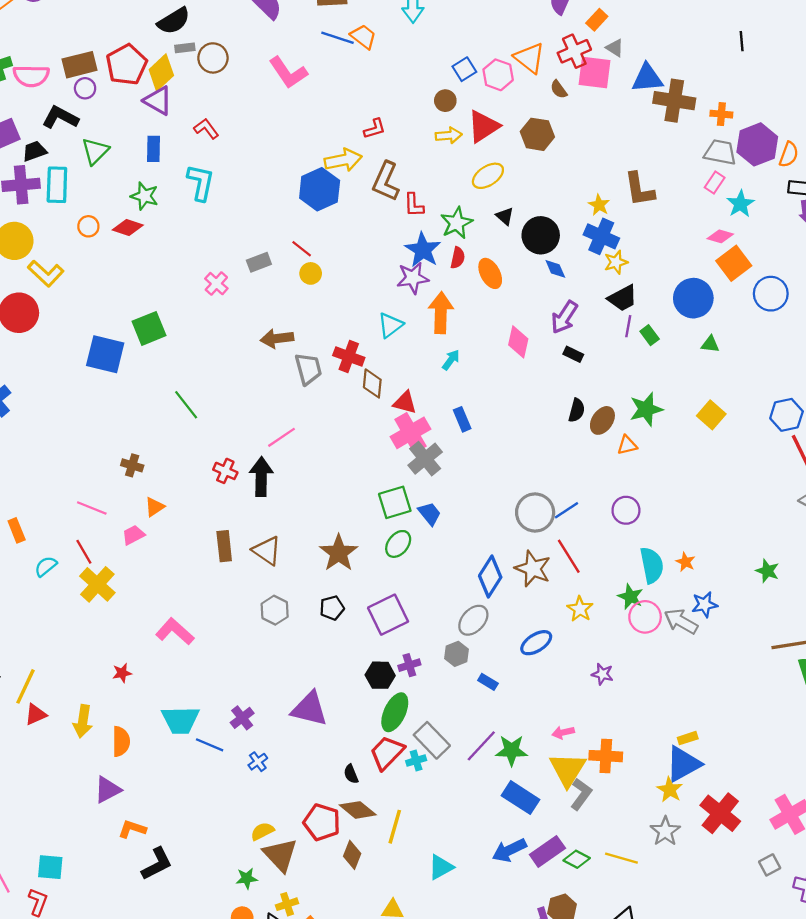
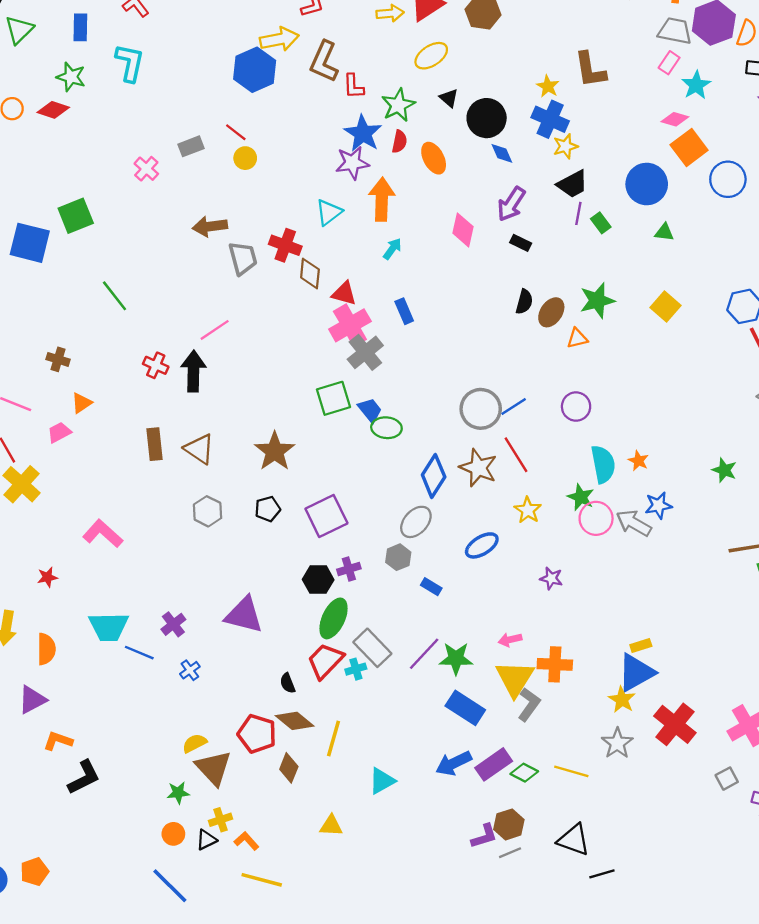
green ellipse: (398, 544) -> (386, 428), moved, turned 56

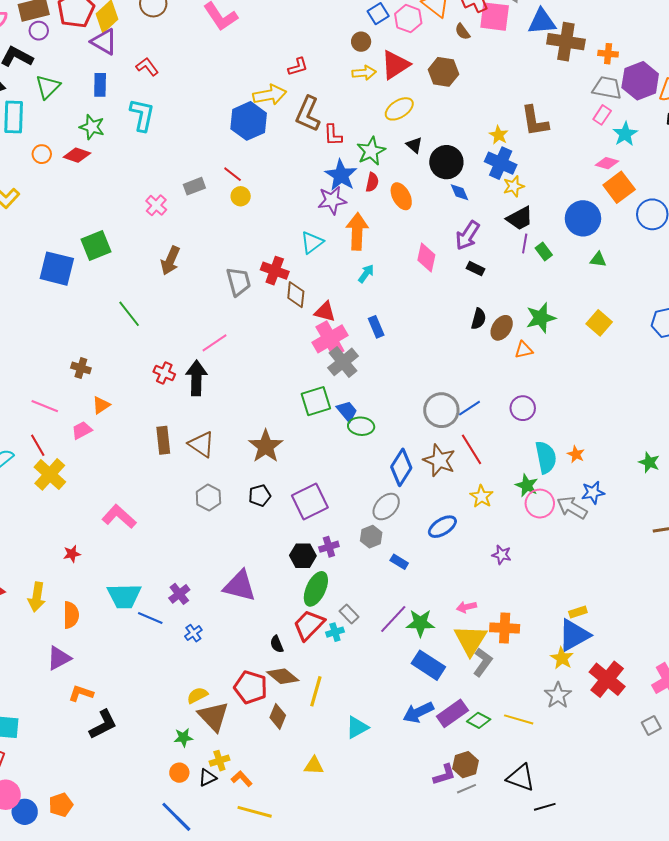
brown arrow: (210, 226) -> (170, 261), moved, turned -60
gray rectangle: (372, 648) -> (349, 614), size x0.6

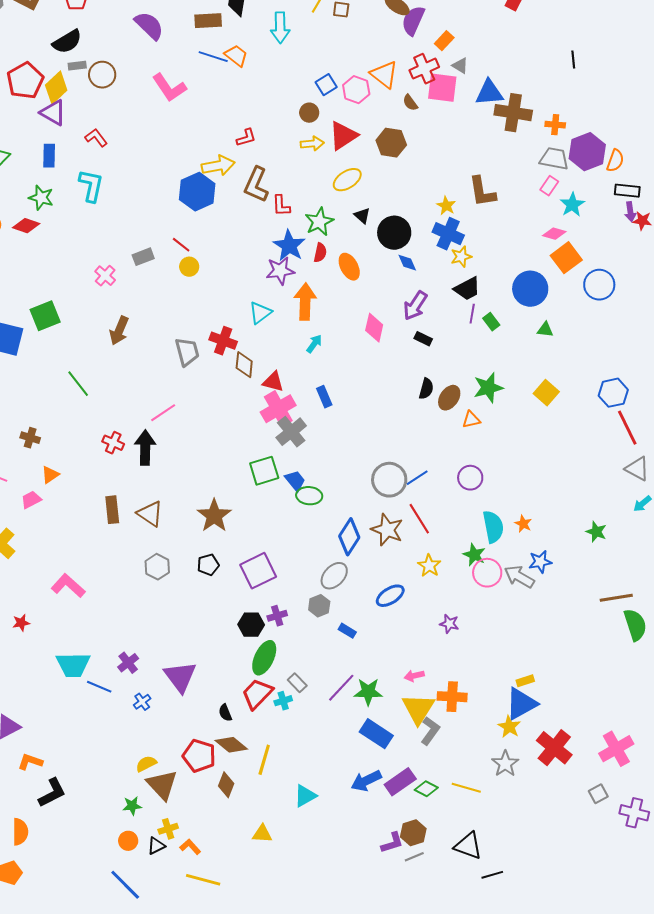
purple triangle: (240, 586) -> (180, 677), moved, turned 39
orange semicircle: (71, 615) -> (20, 832), moved

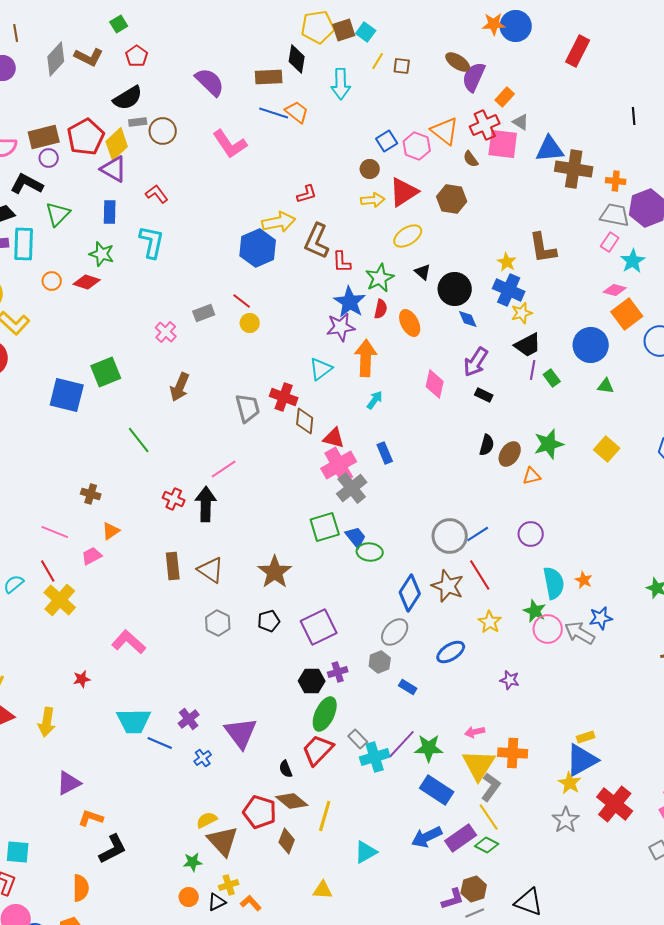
cyan cross: (283, 701) -> (375, 757), moved, size x1.6
yellow line: (466, 788) -> (489, 817), moved, turned 40

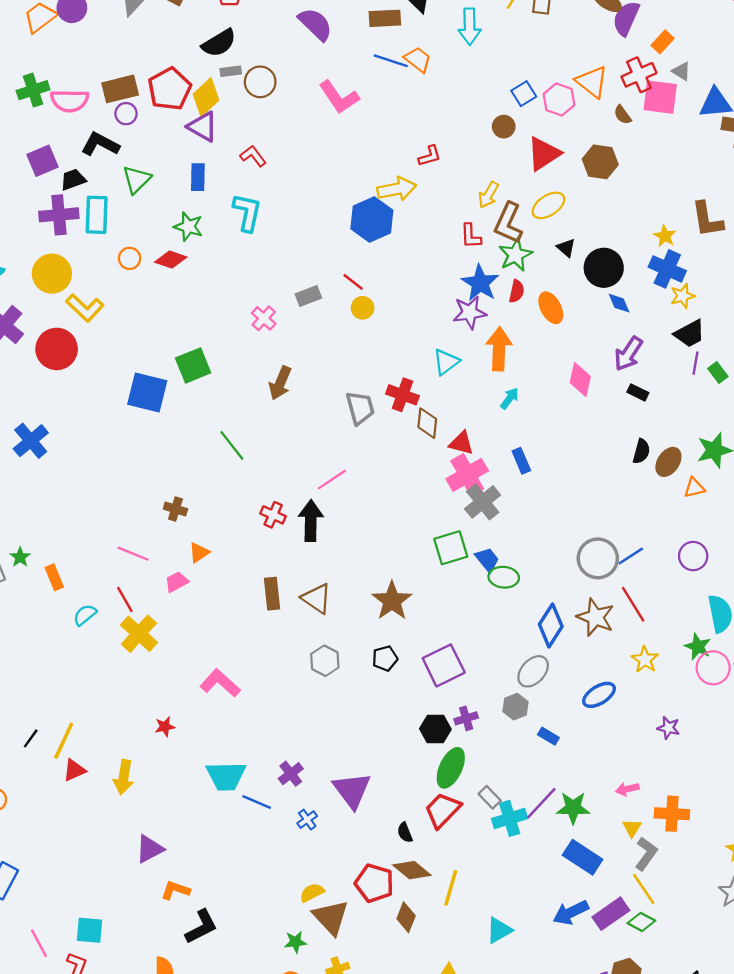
yellow arrow: (373, 200) -> (488, 195), moved, turned 125
brown L-shape: (317, 241) -> (508, 223), moved
yellow triangle: (479, 765) -> (632, 828), size x0.5

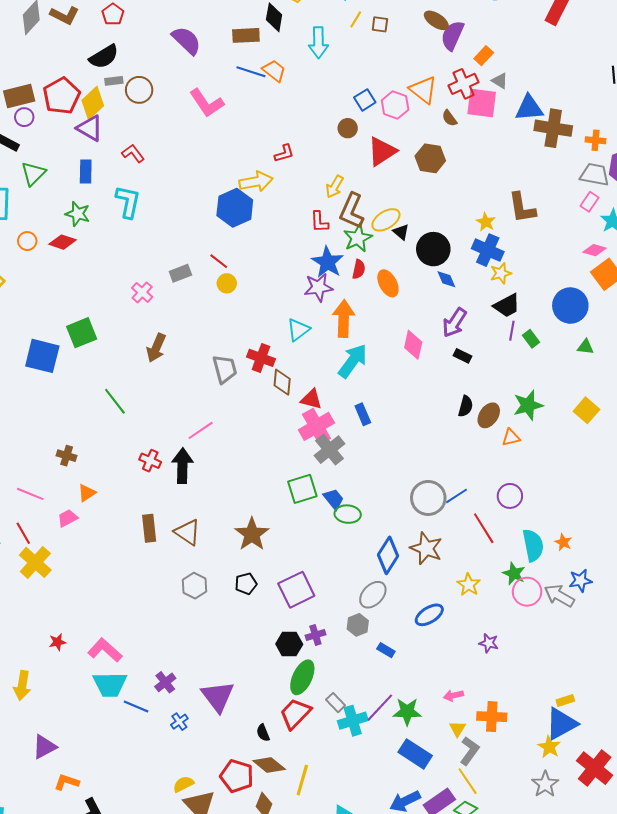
yellow ellipse: (548, 205) -> (386, 220), moved
cyan arrow: (510, 398) -> (353, 361), size x1.8
red line: (633, 604) -> (484, 528), moved
pink L-shape: (220, 683) -> (105, 650), moved

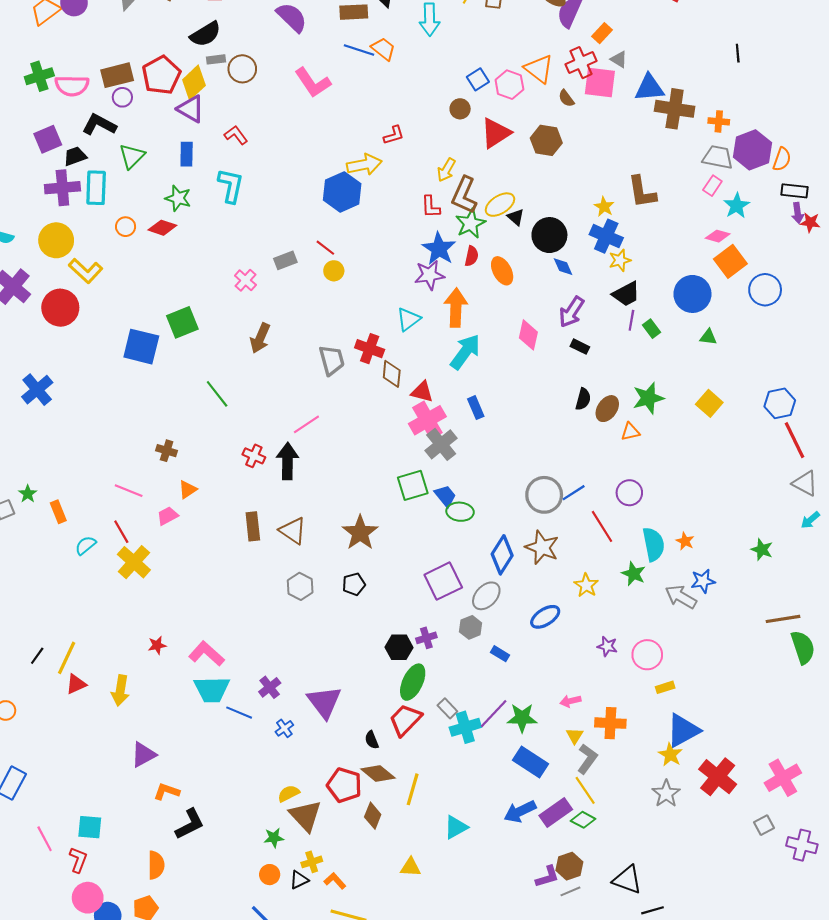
purple square: (296, 590) -> (443, 581), moved
pink circle: (527, 592) -> (647, 655), moved
yellow rectangle: (565, 700) -> (665, 687), moved

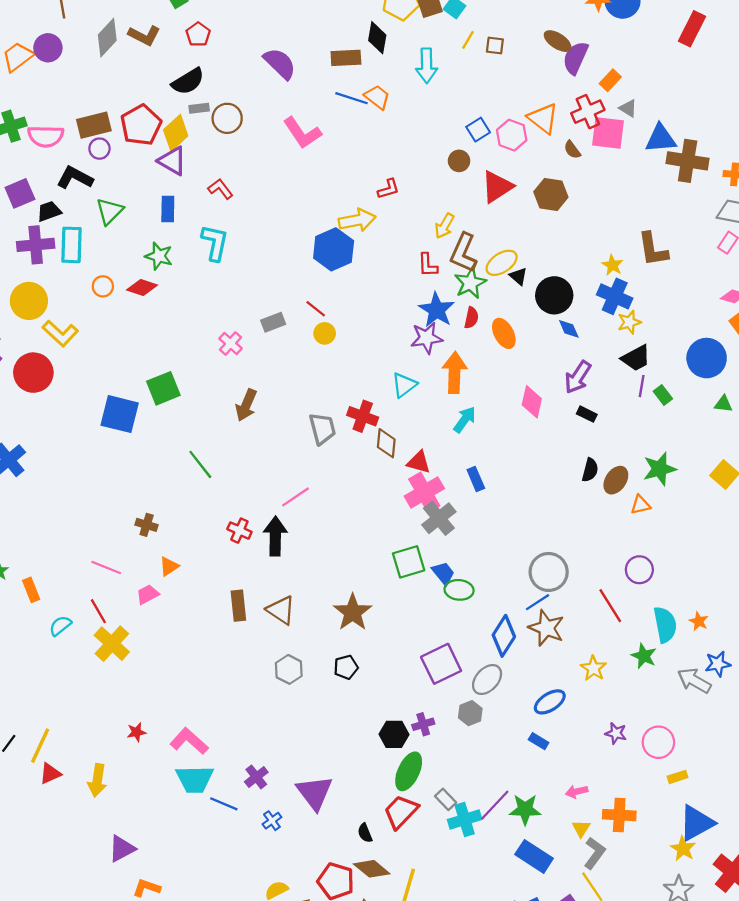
cyan arrow: (465, 352) -> (465, 420), size x0.7
blue line: (574, 493) -> (537, 602), moved
blue rectangle: (500, 654) -> (539, 741), moved

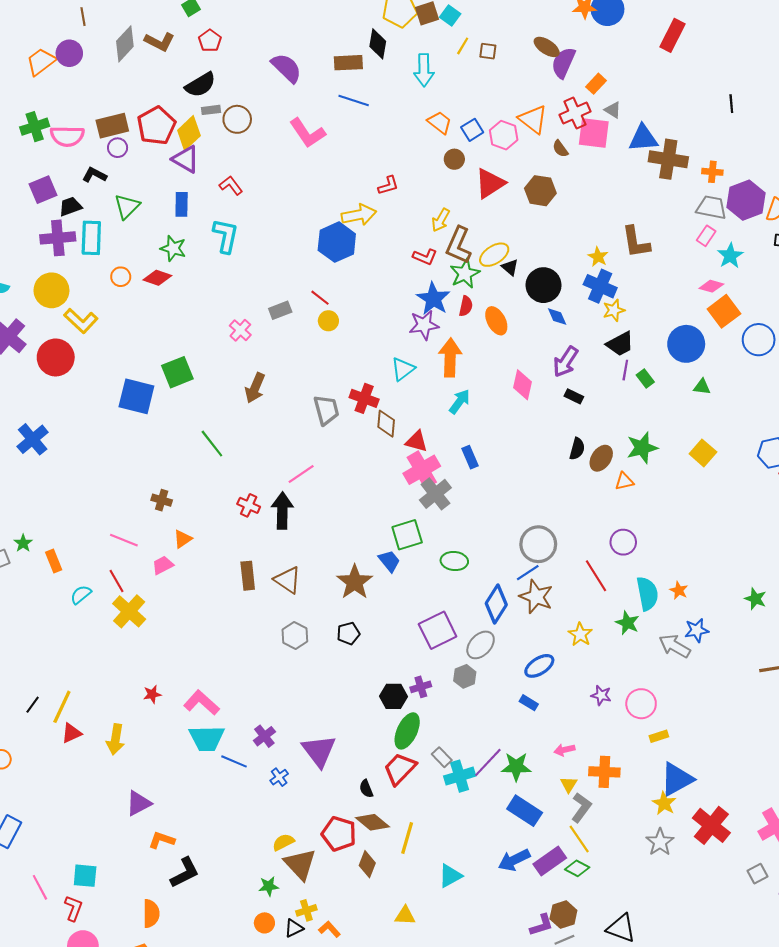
orange trapezoid: (377, 97) -> (440, 122), moved
black L-shape: (75, 178) -> (94, 175), size x0.7
red L-shape: (428, 265) -> (425, 257), turned -65
blue trapezoid: (443, 573) -> (389, 561), moved

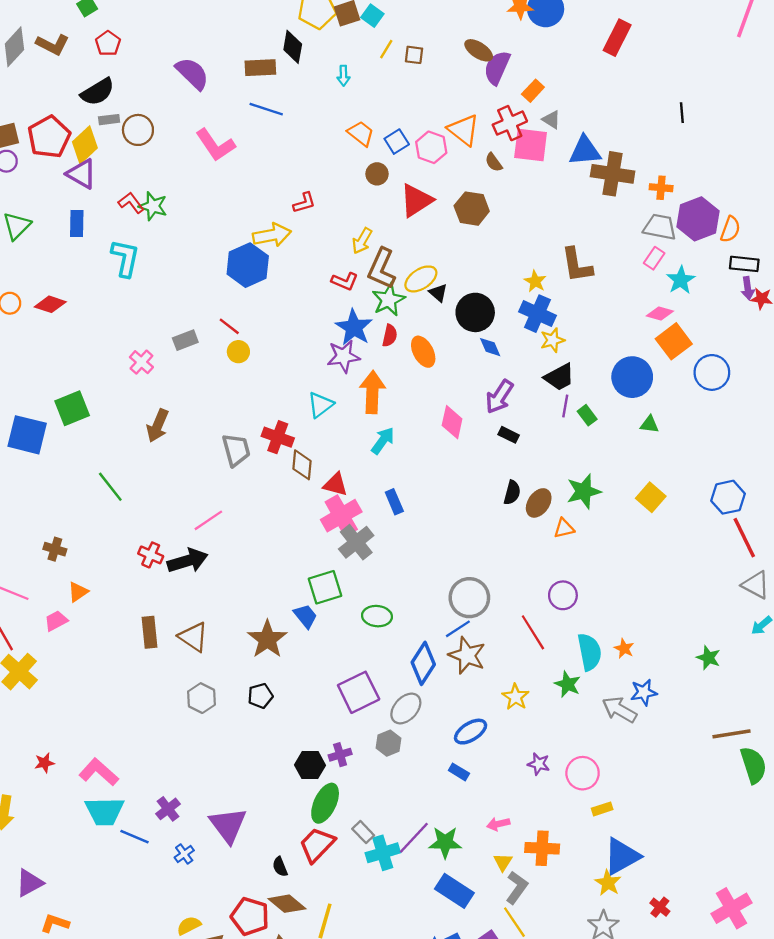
cyan arrow: (424, 70) -> (344, 76), size x0.6
green star: (173, 248) -> (153, 206), moved
black arrow: (282, 511) -> (188, 561), turned 72
red cross: (711, 825) -> (660, 907), size x0.5

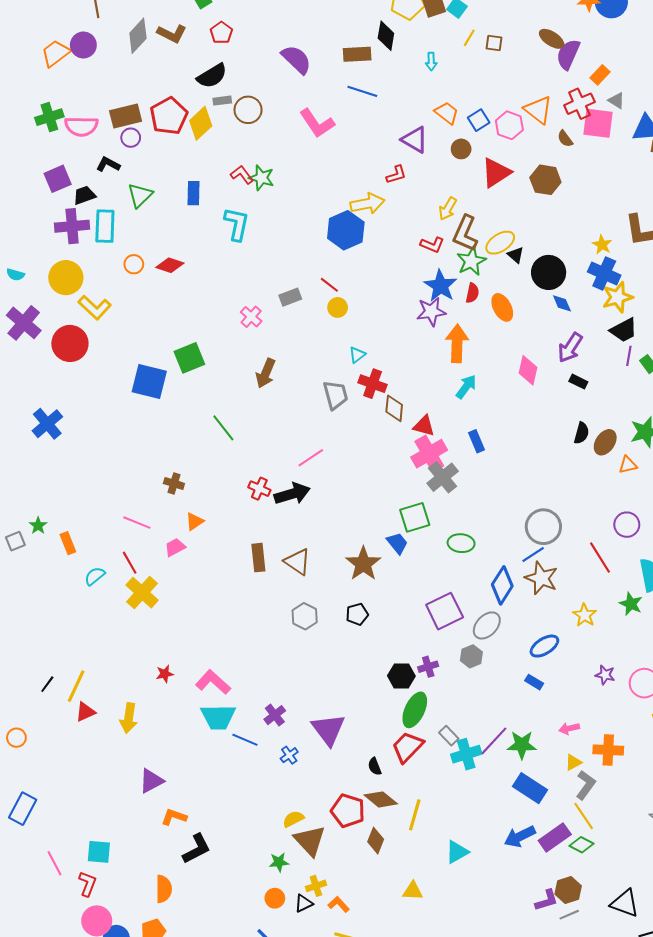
purple triangle: (81, 174) -> (415, 140), moved
yellow star: (553, 340) -> (618, 297), size x1.4
cyan triangle: (320, 405) -> (357, 355), moved, size x0.7
yellow triangle: (503, 862) -> (573, 762), turned 30

